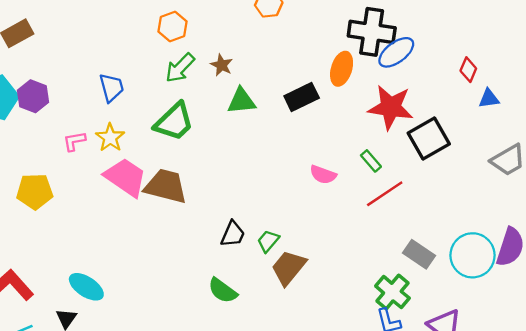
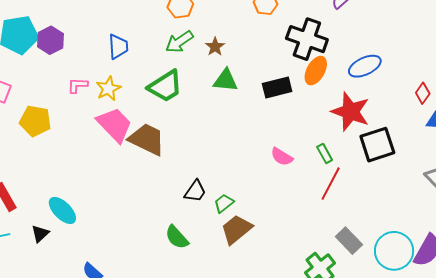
black cross: (372, 32) -> (307, 39), moved
red line: (385, 194) -> (331, 184), turned -40

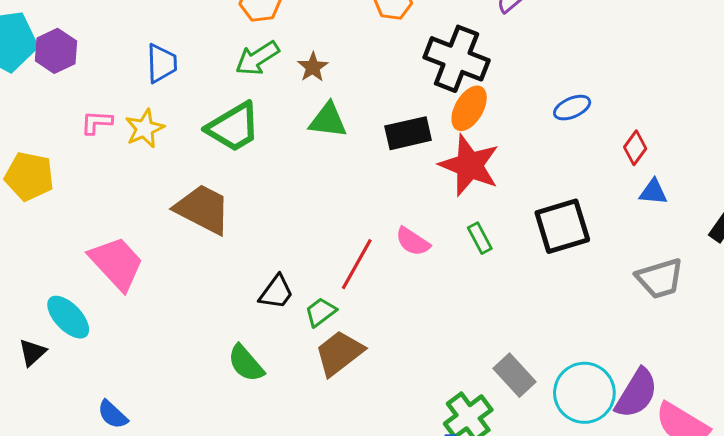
blue ellipse: (365, 66) -> (572, 108), moved, size x0.7
red star: (350, 112) -> (469, 165), moved
pink trapezoid: (115, 125) -> (116, 263), moved
red line: (331, 184) -> (357, 264), moved

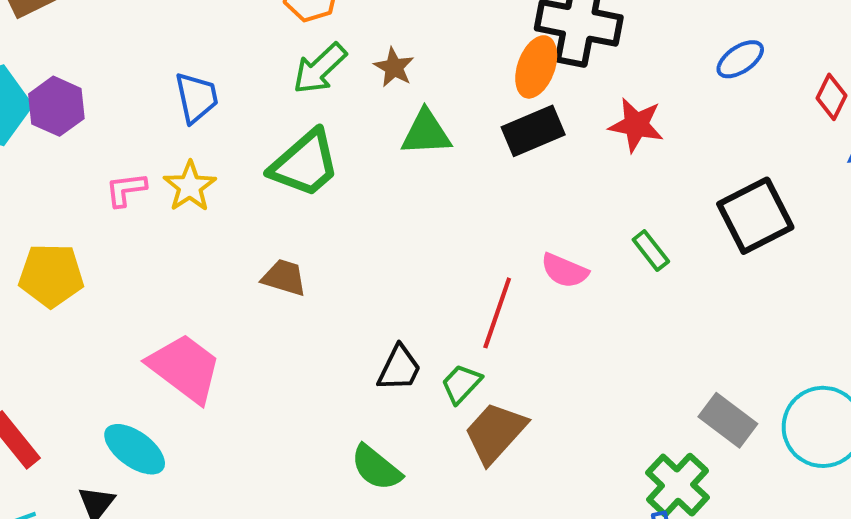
orange ellipse: (469, 108) -> (536, 67), moved
red star: (469, 165) -> (636, 125), moved, size x0.7
brown trapezoid: (203, 209) -> (284, 278), size x0.6

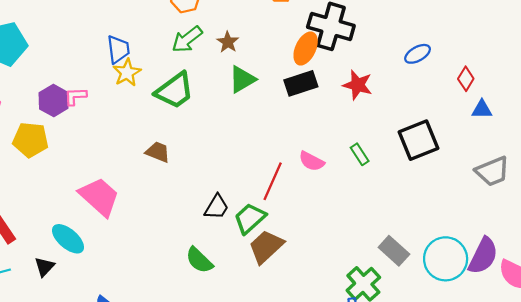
purple hexagon: (56, 106) -> (54, 101), moved
green triangle: (426, 133) -> (242, 79), turned -32
yellow star: (190, 186) -> (127, 73), moved
green trapezoid: (461, 384) -> (250, 218), size x1.4

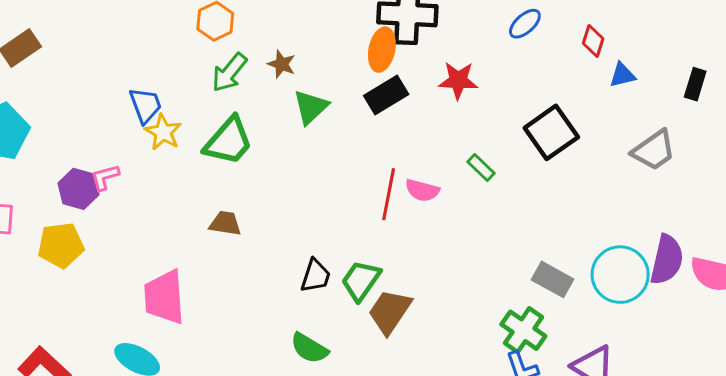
red line: (273, 181) -> (389, 194), moved
pink trapezoid: (99, 197) -> (164, 297), turned -123

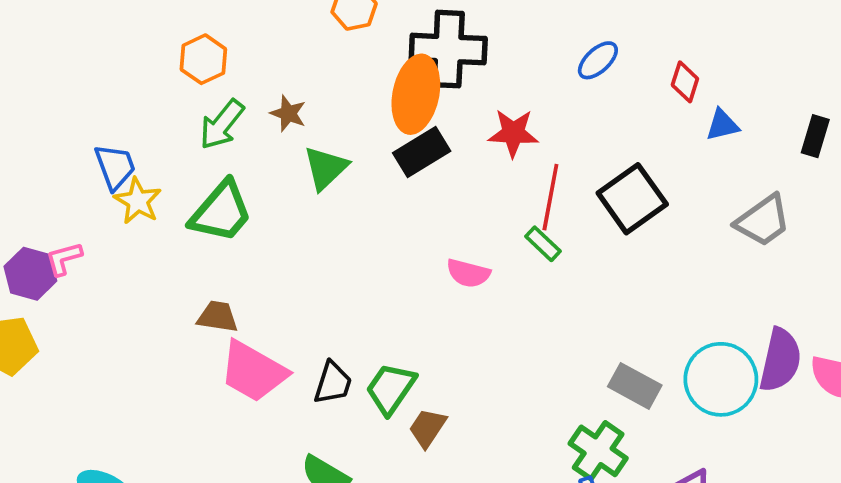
orange ellipse: (382, 50) -> (416, 94), size x1.4
red line: (389, 194) -> (550, 197), moved
pink trapezoid: (164, 297) -> (253, 371), moved, turned -56
brown trapezoid: (390, 312) -> (427, 428), size x0.7

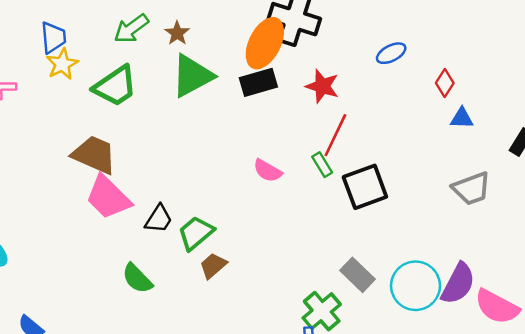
green triangle: (326, 168) -> (192, 76), size x1.4
black square: (632, 199) -> (365, 187), moved
brown trapezoid: (218, 317) -> (94, 155), size x1.6

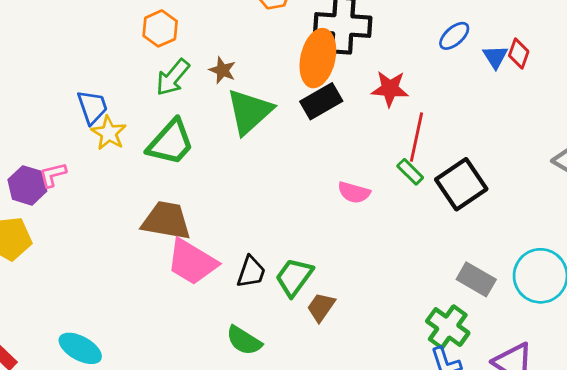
blue triangle: (462, 118) -> (495, 57), moved, turned -50

